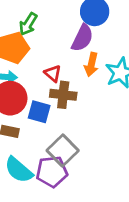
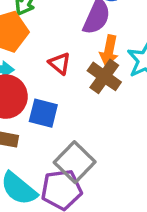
brown cross: (63, 95) -> (104, 76), moved, turned 30

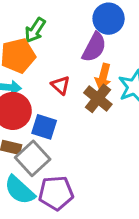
gray square: (75, 162) -> (33, 158), moved

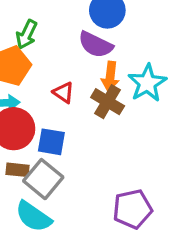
purple semicircle: (94, 47) -> (96, 45), turned 96
purple pentagon: (56, 193) -> (132, 209), moved

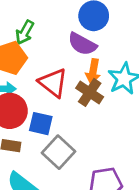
red triangle: (63, 92) -> (53, 83), size x1.6
gray square: (43, 179) -> (59, 152), moved

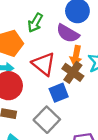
green arrow: (25, 32) -> (35, 23), moved
blue square: (41, 124) -> (59, 93), moved, turned -36

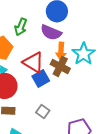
blue square: (59, 93) -> (41, 78), moved
gray square: (47, 120) -> (43, 112), size x0.6

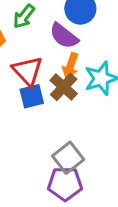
gray square: (43, 112) -> (68, 158), moved, size x1.5

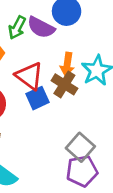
purple semicircle: (64, 36) -> (41, 27), moved

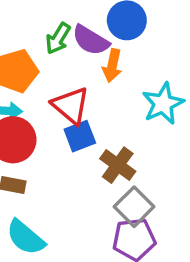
orange arrow: (67, 64) -> (112, 66), moved
brown cross: (64, 84) -> (118, 165), moved

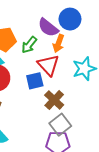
green arrow: (58, 38) -> (29, 45), moved
red triangle: (71, 105) -> (48, 65), moved

